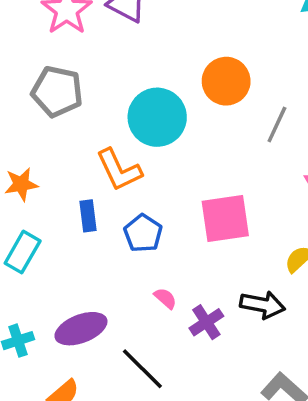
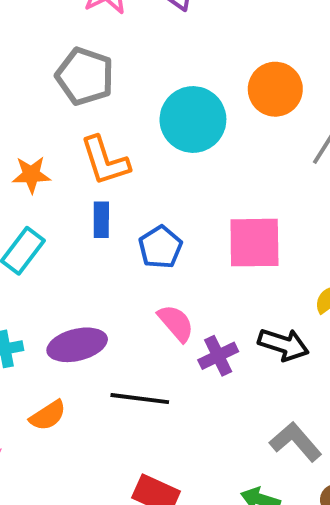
orange L-shape: (119, 170) -> (105, 161), moved
pink semicircle: (165, 298) -> (176, 323), size x1.5
black line: (142, 369) -> (140, 399), turned -45

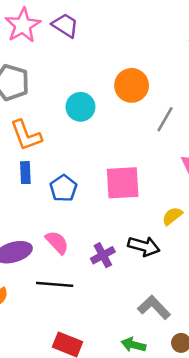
cyan circle: (193, 119) -> (80, 107), size x0.7
pink semicircle: (176, 323) -> (57, 242), moved

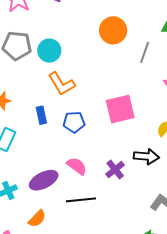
cyan circle: (80, 107) -> (49, 51), moved
orange L-shape: (26, 135) -> (61, 84), moved
blue pentagon: (63, 188) -> (74, 122), turned -30

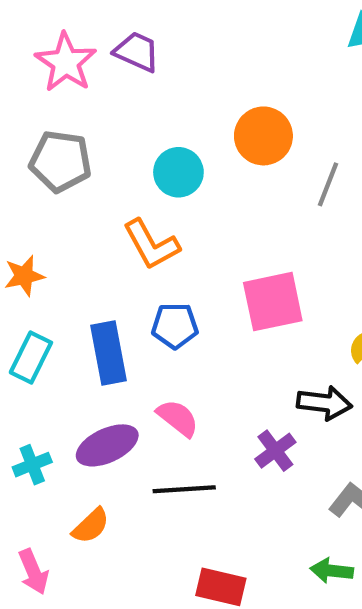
cyan circle: (49, 51) -> (178, 172), moved
blue rectangle: (41, 115) -> (109, 353), moved, size x1.6
purple cross: (115, 170) -> (275, 451), moved

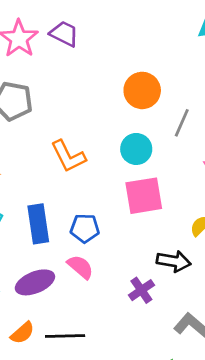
cyan circle: (178, 172) -> (136, 149), moved
blue pentagon: (175, 326) -> (85, 228), moved
black line: (184, 489) -> (65, 336), moved

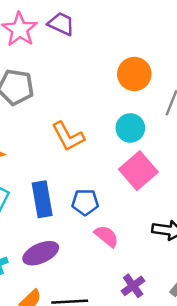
pink square: (144, 196) -> (138, 171), turned -30
pink semicircle: (80, 267) -> (107, 236), moved
purple cross: (141, 290) -> (133, 286), moved

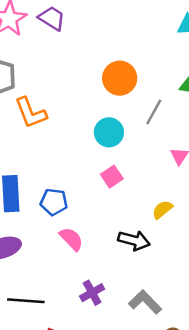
orange L-shape: (68, 136) -> (31, 113), moved
pink square: (138, 171) -> (112, 177), size x0.6

